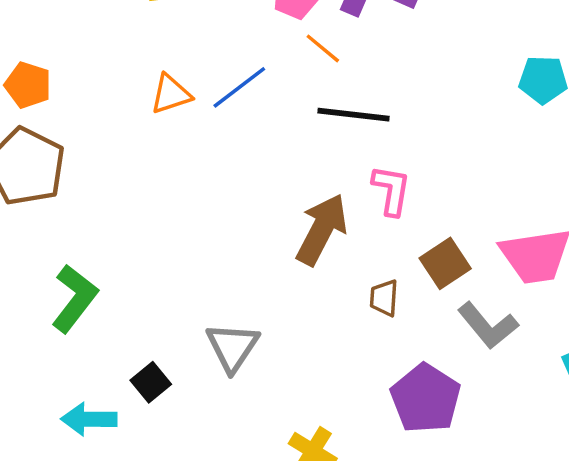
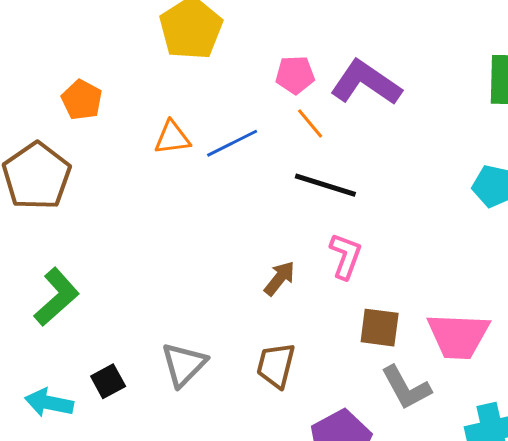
orange pentagon: (28, 85) -> (82, 100), moved
brown arrow: (322, 229) -> (279, 278), size x0.6
brown square: (445, 263) -> (380, 328), turned 30
brown trapezoid: (384, 298) -> (276, 365), moved, size x1.4

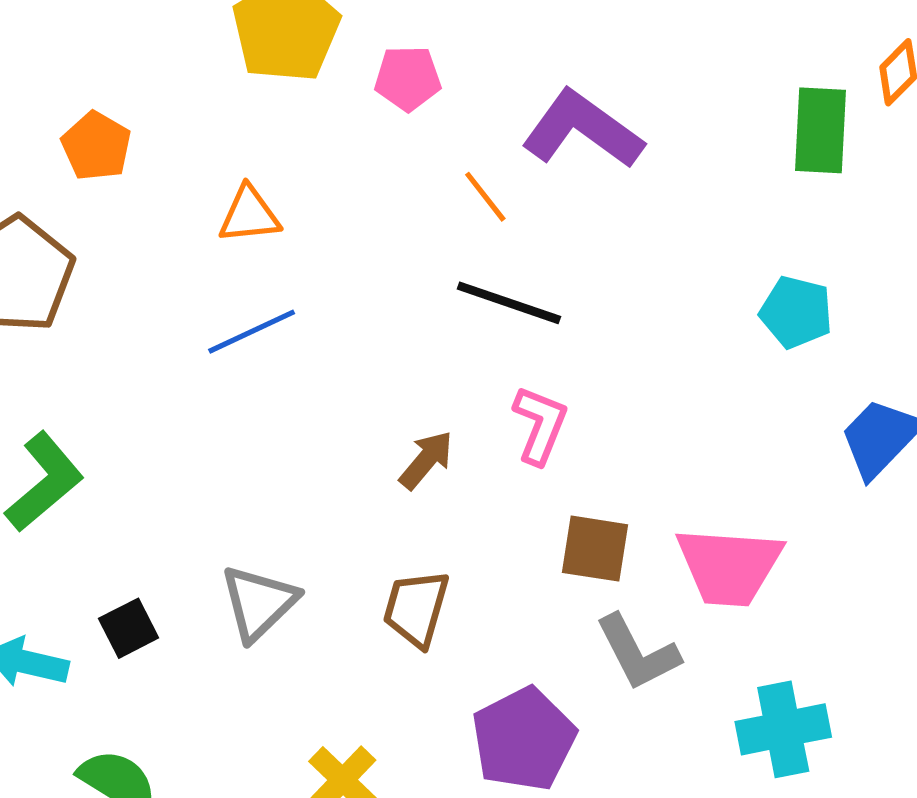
pink pentagon: (295, 75) -> (408, 78), moved
blue line: (232, 143) -> (252, 332), moved

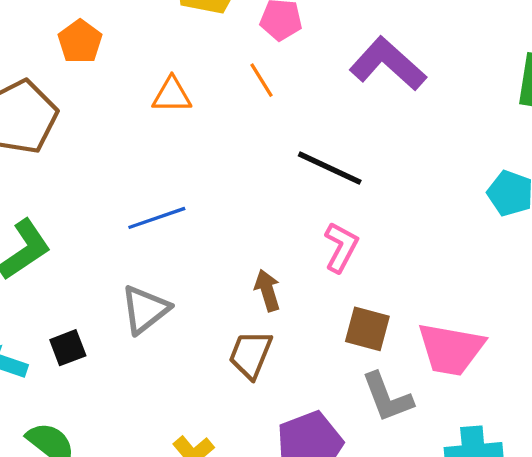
orange line: (485, 197) -> (261, 80), moved
blue line: (252, 332) -> (157, 218), moved
brown arrow: (426, 460) -> (267, 290), moved, turned -63
gray triangle: (259, 603) -> (145, 309), moved

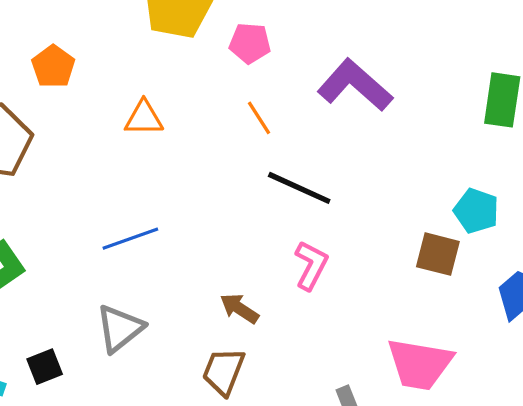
orange line: (261, 80) -> (259, 118), moved
brown arrow: (267, 290) -> (239, 308), turned -39
brown square: (367, 329) -> (438, 254), moved

